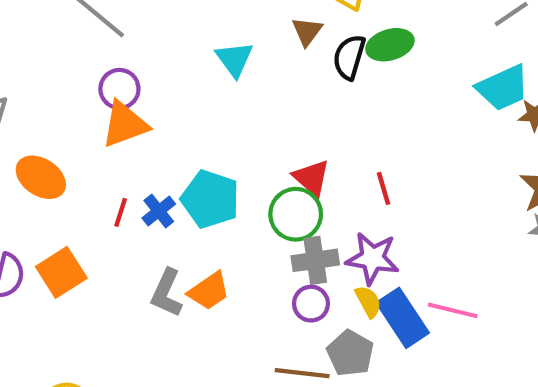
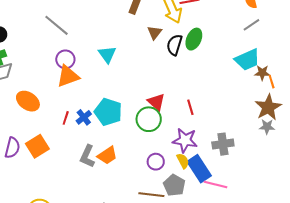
green ellipse: (390, 45) -> (194, 39), turned -50
cyan triangle: (234, 59) -> (107, 54), moved
gray cross: (315, 260) -> (223, 144), moved
pink line: (453, 310) -> (216, 184), moved

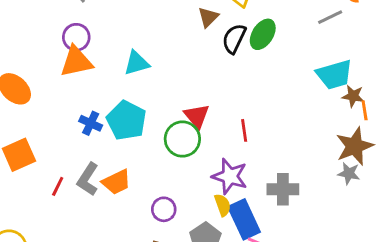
gray line: (251, 25) -> (330, 17), moved
cyan triangle: (107, 54) -> (137, 63), moved, turned 42
blue cross: (84, 117) -> (91, 123), turned -35
red line: (66, 118) -> (58, 186), moved
purple circle: (156, 162) -> (164, 209), moved

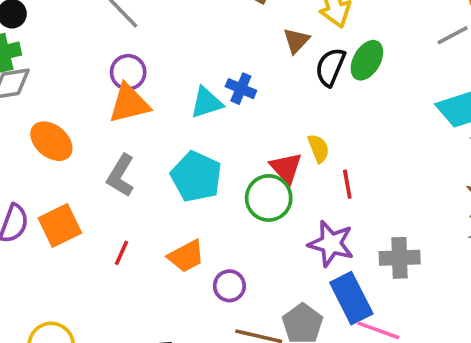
blue cross: (91, 123) -> (241, 89), moved
gray L-shape: (88, 179) -> (121, 176), moved
red line: (58, 186) -> (122, 253), moved
yellow semicircle: (223, 205) -> (318, 148), moved
purple circle: (164, 209) -> (229, 286), moved

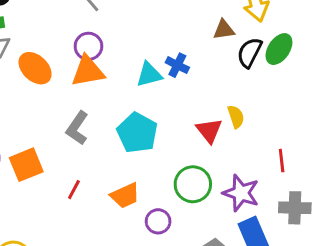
brown triangle: (296, 41) -> (224, 30), turned 35
orange ellipse: (51, 141) -> (35, 68), moved
red line: (347, 184) -> (282, 161), moved
green circle: (269, 198) -> (193, 184), moved

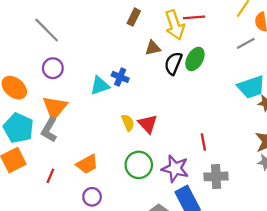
orange triangle: (88, 71) -> (55, 108), moved, turned -36
yellow semicircle: (236, 117) -> (128, 123), moved
cyan pentagon: (137, 133) -> (18, 128), moved
orange trapezoid: (125, 195) -> (87, 164), moved
purple circle: (158, 221) -> (92, 197), moved

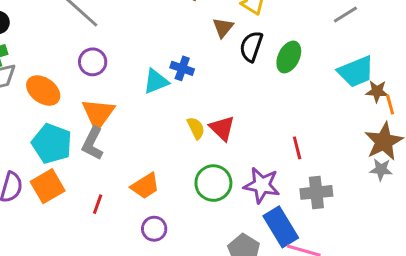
brown triangle: (153, 48) -> (223, 28), turned -35
green ellipse: (195, 59) -> (289, 57), moved

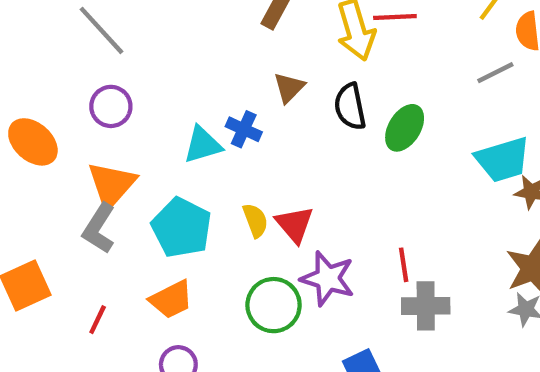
brown triangle: (223, 28) -> (289, 88), moved
black semicircle: (251, 46) -> (350, 107), turned -36
cyan pentagon: (52, 143) -> (182, 228), moved
purple star: (262, 185) -> (328, 279), moved
gray cross: (316, 192) -> (426, 306), moved

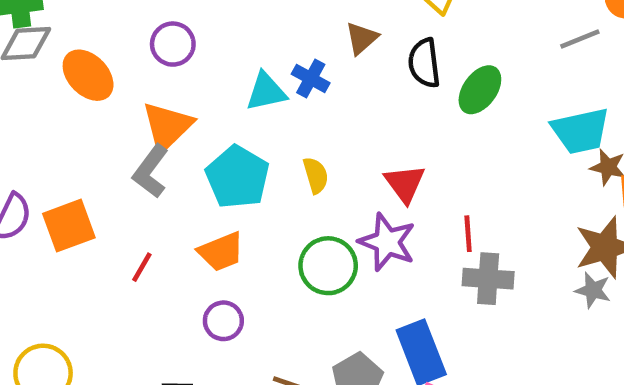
red triangle: (295, 224) -> (405, 184), moved

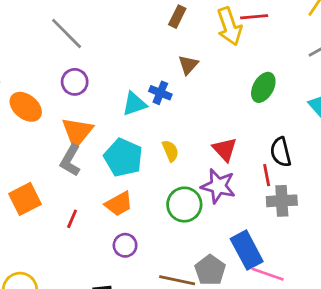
black semicircle: (424, 63) -> (281, 152), moved

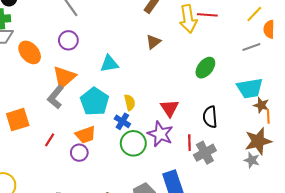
blue cross: (160, 93) -> (122, 121), moved
red line: (267, 175) -> (189, 143), moved
gray cross: (282, 201) -> (205, 153), turned -35
purple circle: (125, 245) -> (79, 153), moved

